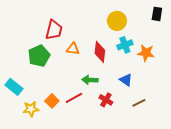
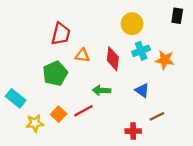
green pentagon: (39, 56) -> (55, 73), moved
red cross: (106, 100) -> (133, 131), moved, turned -32

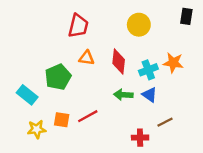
red trapezoid: (61, 34) -> (78, 26), moved
cyan cross: (141, 51) -> (148, 70), moved
green arrow: (101, 90) -> (123, 95), moved
cyan rectangle: (16, 98) -> (27, 95), moved
orange square: (59, 114) -> (62, 120), turned -35

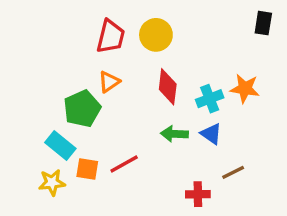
yellow circle: (139, 25) -> (156, 35), moved
orange triangle: (87, 58) -> (109, 82), moved, turned -42
cyan rectangle: (27, 95) -> (60, 146), moved

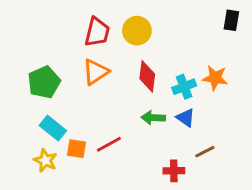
orange triangle: (109, 82) -> (96, 72), size x1.4
green pentagon: (82, 109) -> (44, 82), moved
yellow star: (52, 182) -> (45, 160), turned 30

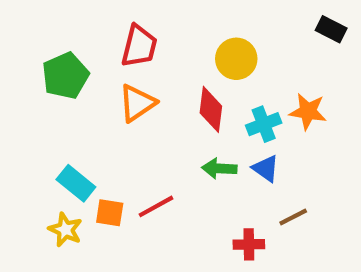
black rectangle: (231, 20) -> (331, 29), turned -72
yellow circle: (137, 31) -> (236, 59), moved
green pentagon: (44, 82) -> (65, 76), moved

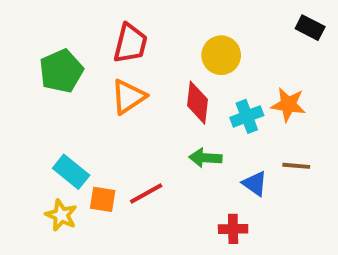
blue triangle: (266, 168) -> (255, 184), moved
brown line: (293, 217) -> (296, 166), moved, turned 32

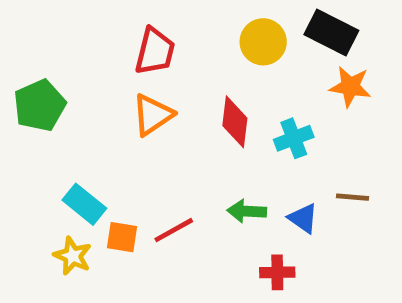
black rectangle: (310, 28) -> (331, 32), moved, size x1.5
yellow circle: (221, 55) -> (263, 42), moved
green pentagon: (61, 71) -> (40, 105), moved
orange star: (288, 105) -> (350, 87), moved
green arrow: (205, 158) -> (247, 211), moved

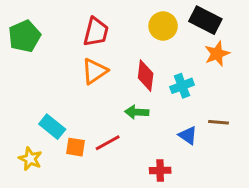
orange star: (350, 87) -> (217, 54), turned -30
green pentagon: (40, 105) -> (24, 36), moved
green arrow: (247, 211) -> (137, 112), moved
yellow star: (73, 256) -> (30, 159), moved
red cross: (277, 272) -> (160, 170), moved

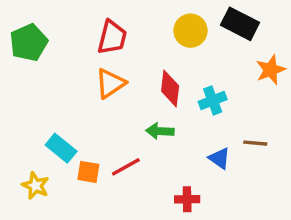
orange star: (217, 54) -> (271, 70), moved

